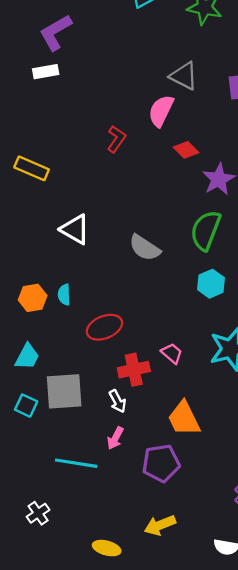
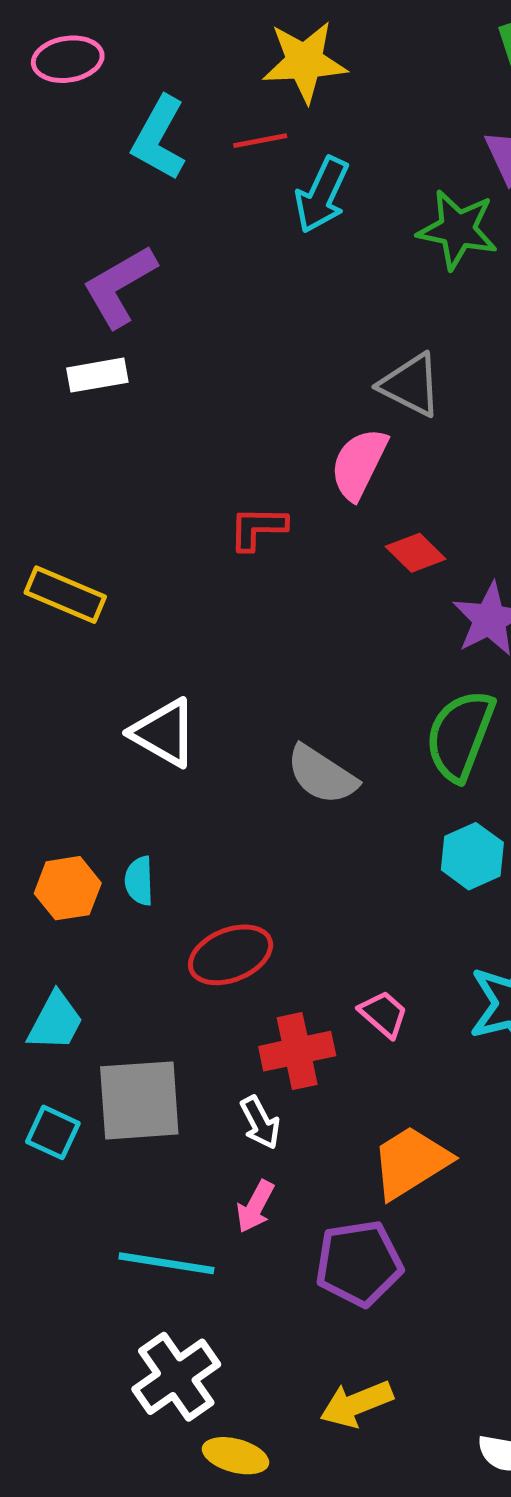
red L-shape: (116, 139) -> (258, 528), turned -124
orange trapezoid: (184, 419) -> (411, 1162), turned 84
white cross: (38, 513) -> (176, 1377), moved, size x1.6

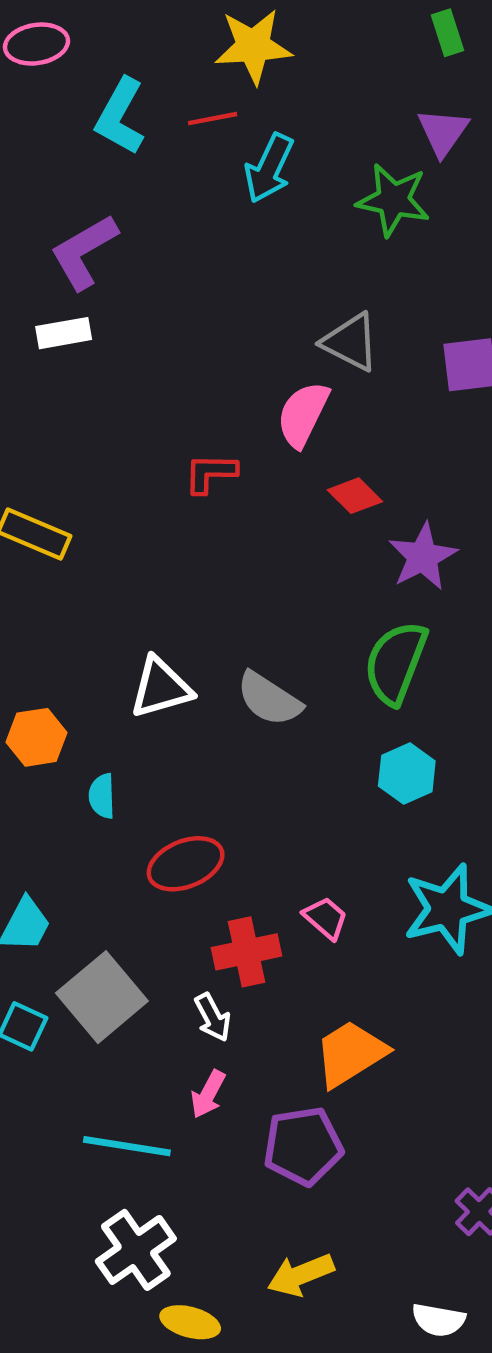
white triangle: (164, 733) -> (161, 688), moved, turned -46
orange hexagon: (68, 888) -> (36, 737), moved
gray square: (139, 1100) -> (102, 997), turned -36

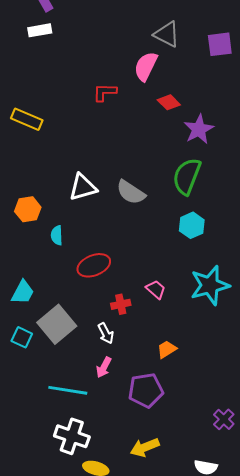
red cross: (247, 952) -> (121, 304), size x0.7
orange trapezoid: (350, 1053) -> (167, 349), size x0.6
white cross: (136, 1250) -> (72, 436), turned -36

